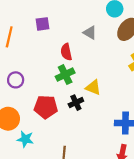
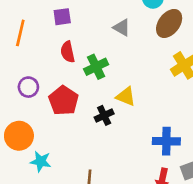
red semicircle: (66, 52) -> (68, 52), moved
green cross: (65, 75) -> (96, 67), moved
red pentagon: (46, 107) -> (64, 101), moved, turned 30

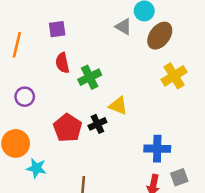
gray triangle: (122, 28) -> (123, 27), moved
red pentagon: (64, 101) -> (68, 128), moved

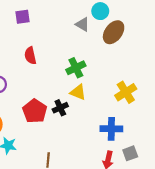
purple square: (57, 29) -> (23, 17), moved
yellow cross: (174, 76) -> (126, 92), moved
green cross: (90, 77) -> (76, 68), moved

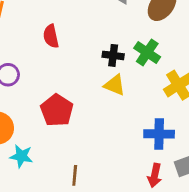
green cross: (76, 68) -> (147, 52), moved, turned -30
black cross: (60, 108) -> (113, 55), moved, turned 32

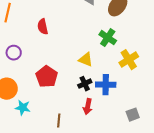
black cross: (113, 55) -> (85, 84), moved, turned -32
blue cross: (159, 134) -> (106, 85), moved
red arrow: (155, 175) -> (88, 107), moved

